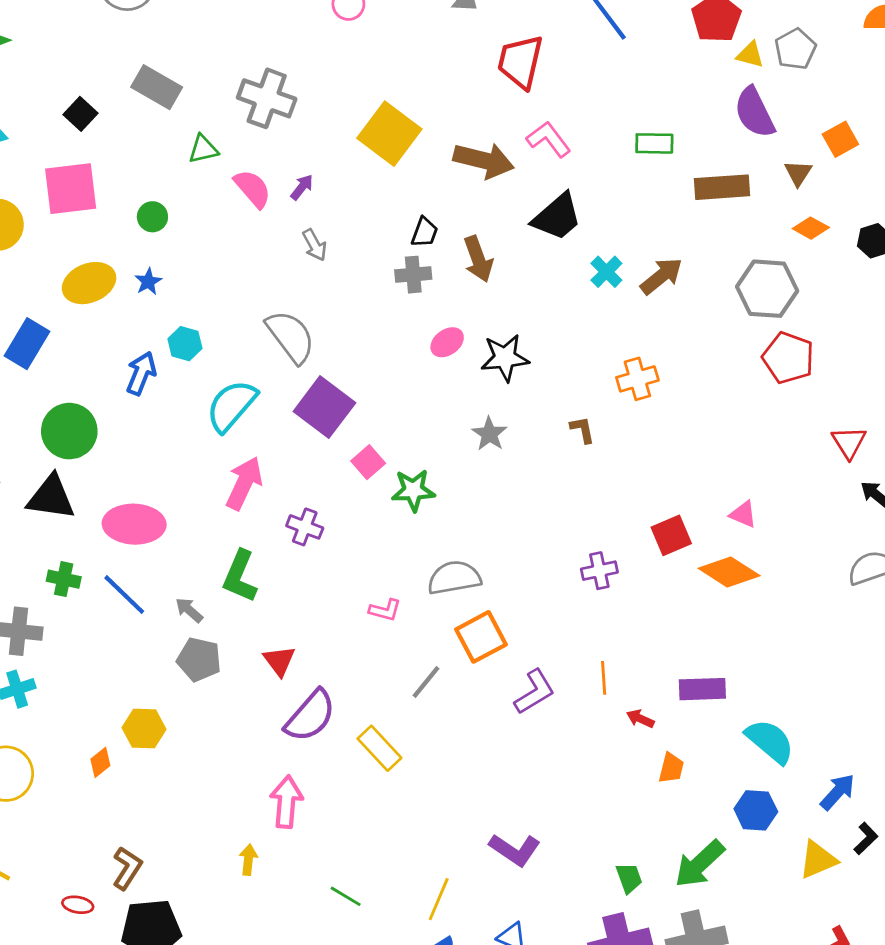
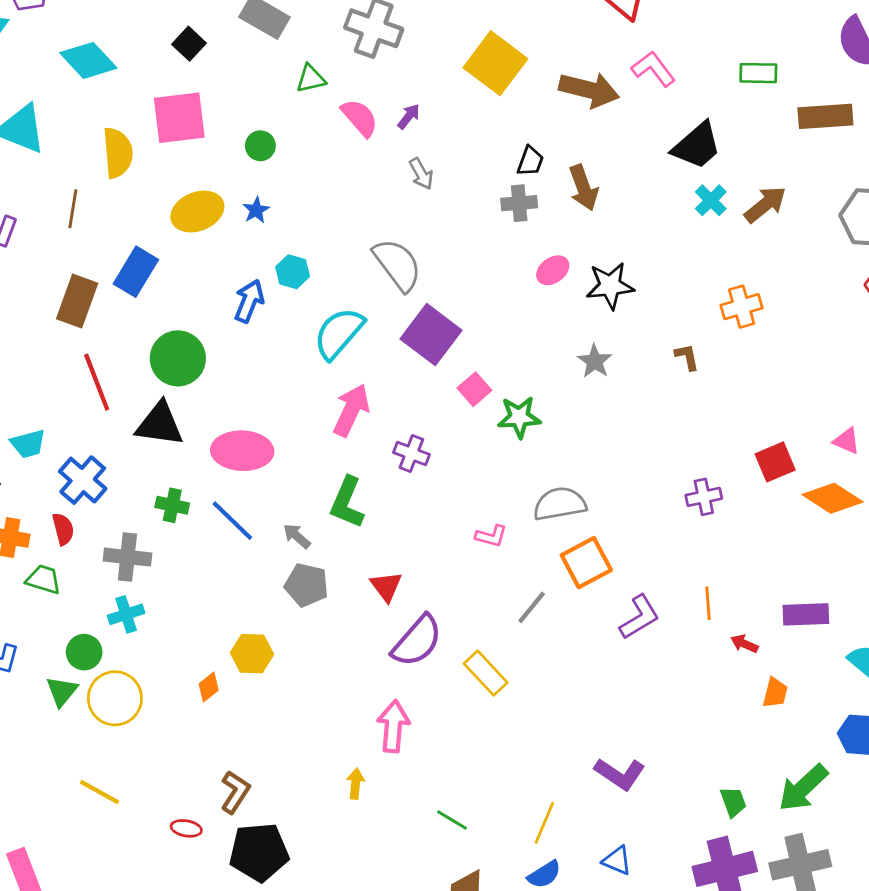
black trapezoid: (557, 217) -> (697, 146), moved

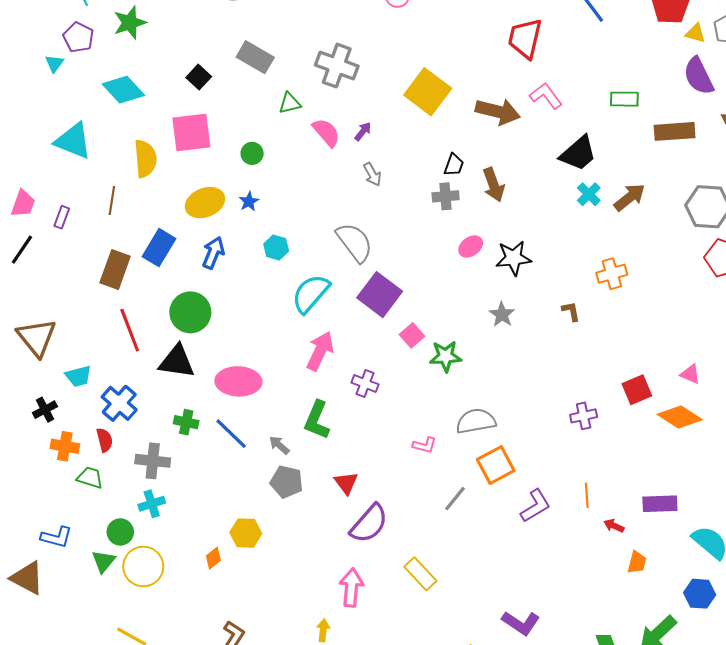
blue arrow: (249, 301) -> (213, 253), moved
yellow rectangle: (486, 673) -> (420, 574), moved

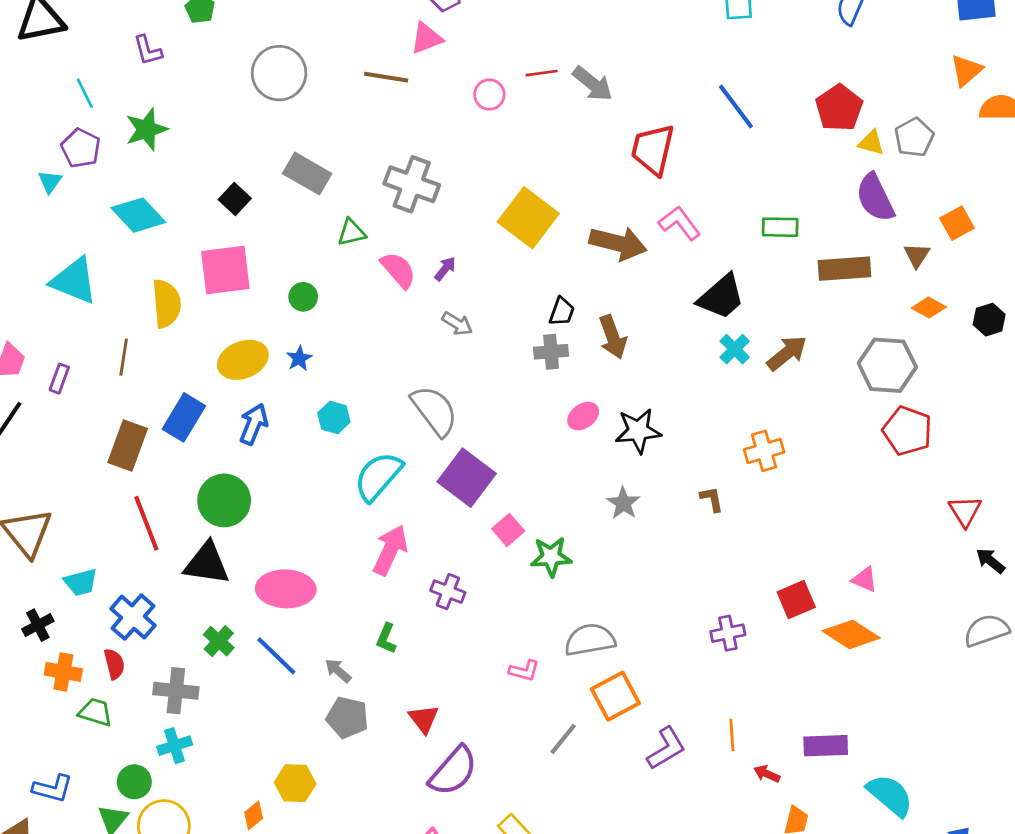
gray arrow: (372, 174) -> (457, 324), turned -30
green L-shape: (317, 420) -> (386, 638), size x0.6
green cross: (186, 422) -> (219, 641), turned 30

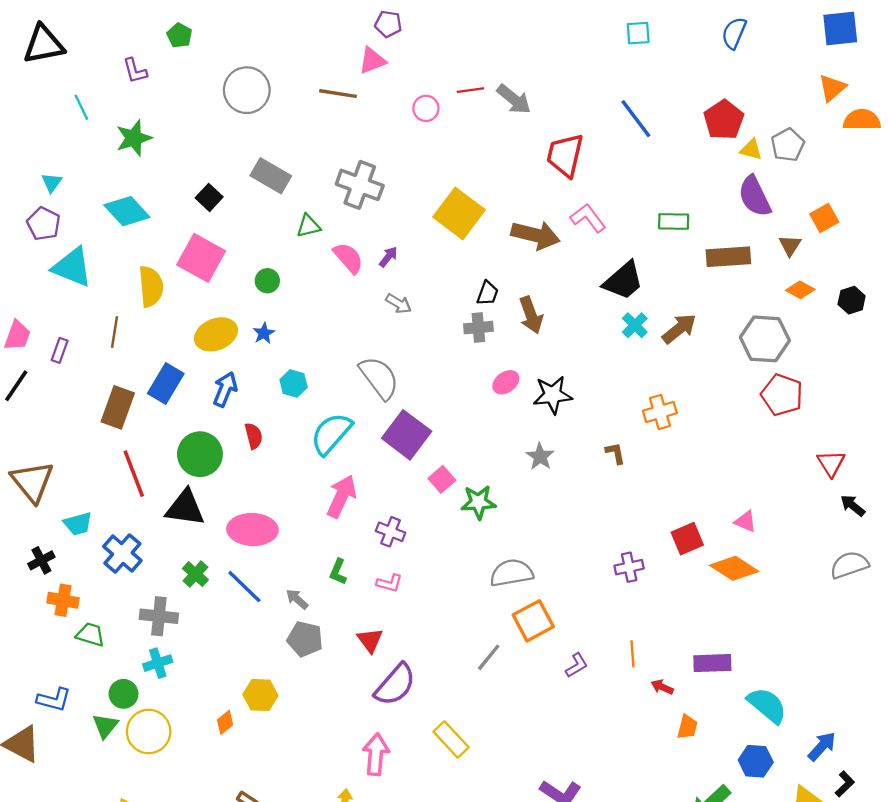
purple pentagon: (81, 148) -> (44, 224), moved
pink square: (225, 270) -> (201, 258), turned 36
red semicircle: (114, 664) -> (254, 436), moved
pink L-shape: (524, 671) -> (389, 583), moved
purple L-shape: (666, 748) -> (577, 665), size x0.7

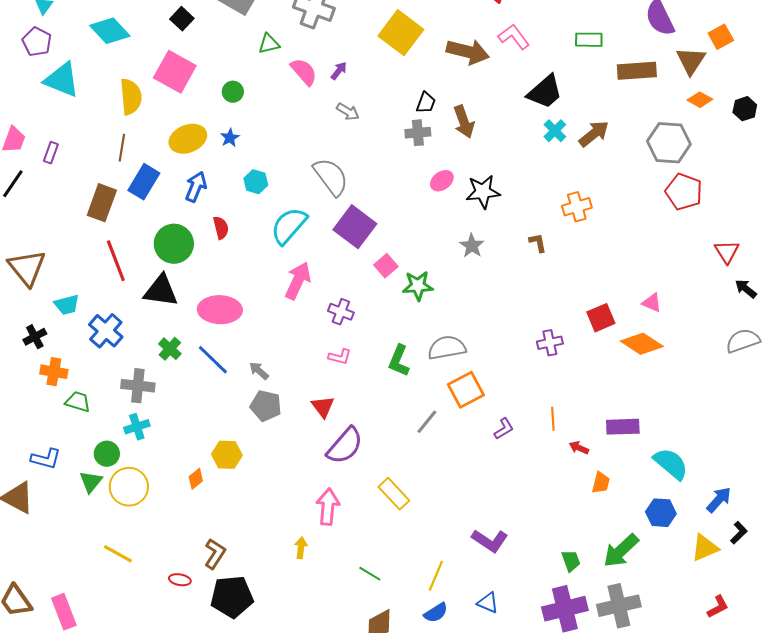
brown triangle: (790, 245) -> (691, 61), size x1.5
brown line: (114, 332) -> (122, 148), moved
green L-shape: (338, 572) -> (399, 361), moved, size x1.4

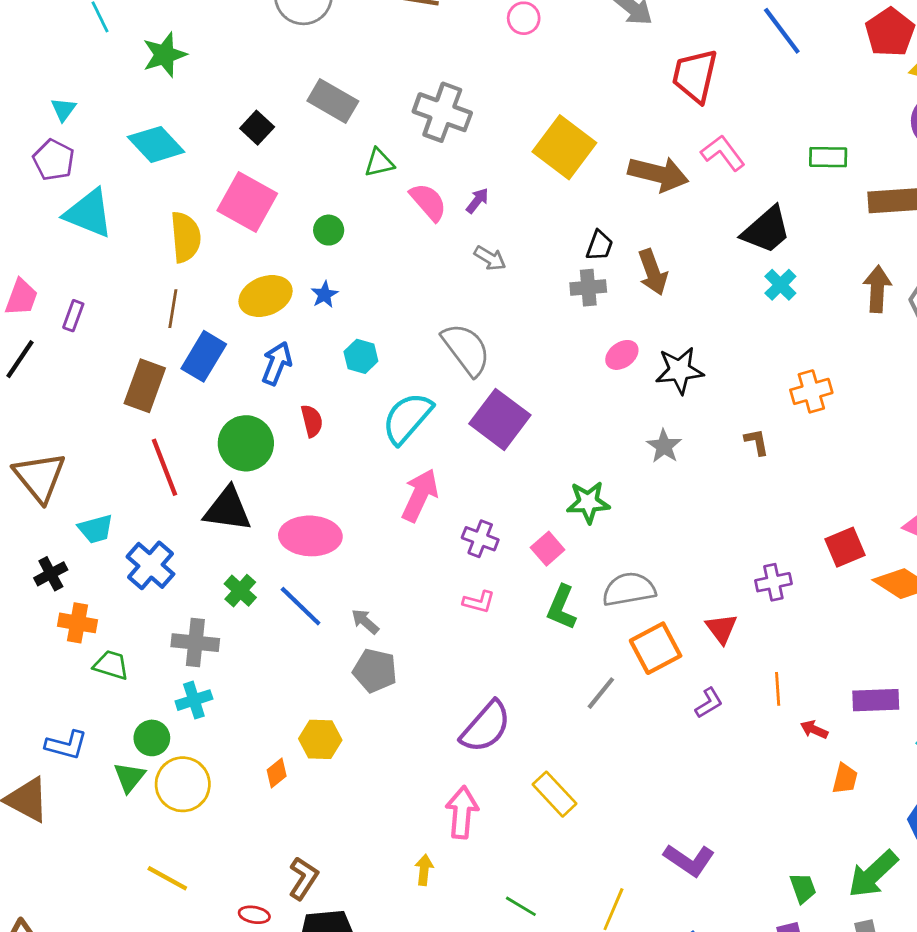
brown arrow: (594, 134) -> (877, 289), moved, turned -48
pink square: (386, 266) -> (548, 549), moved
red triangle: (323, 407) -> (722, 629), moved

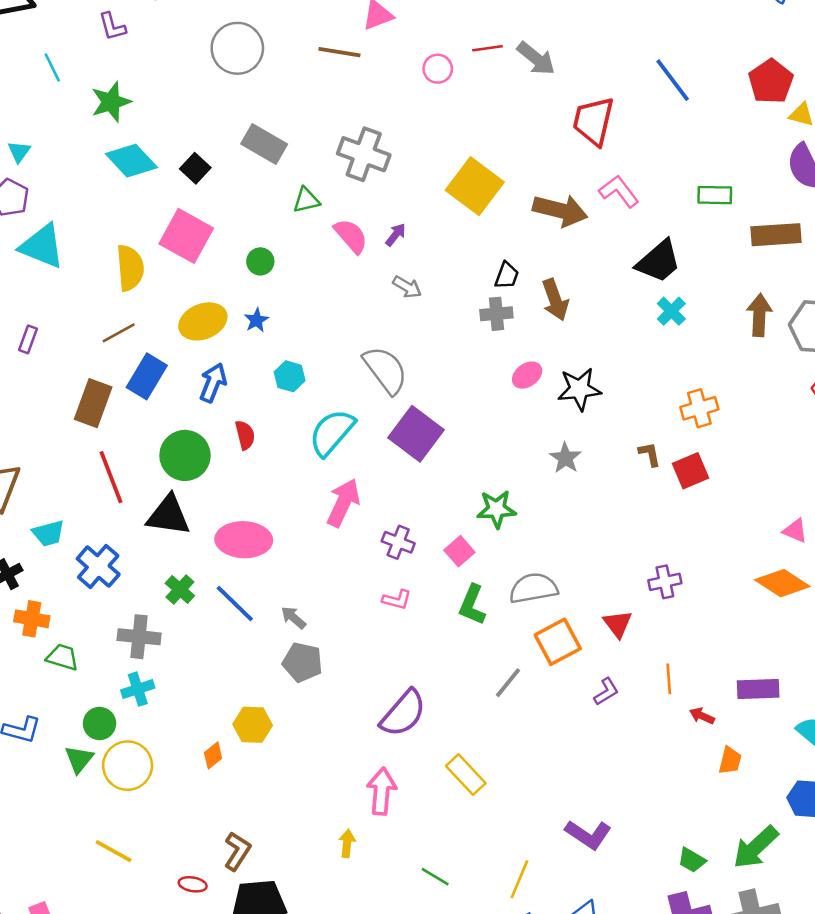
cyan diamond: (156, 144) -> (131, 161), moved
brown line: (173, 309) -> (119, 333), turned 52
red square: (845, 547) -> (690, 471), moved
green trapezoid: (803, 888) -> (692, 860), turned 140

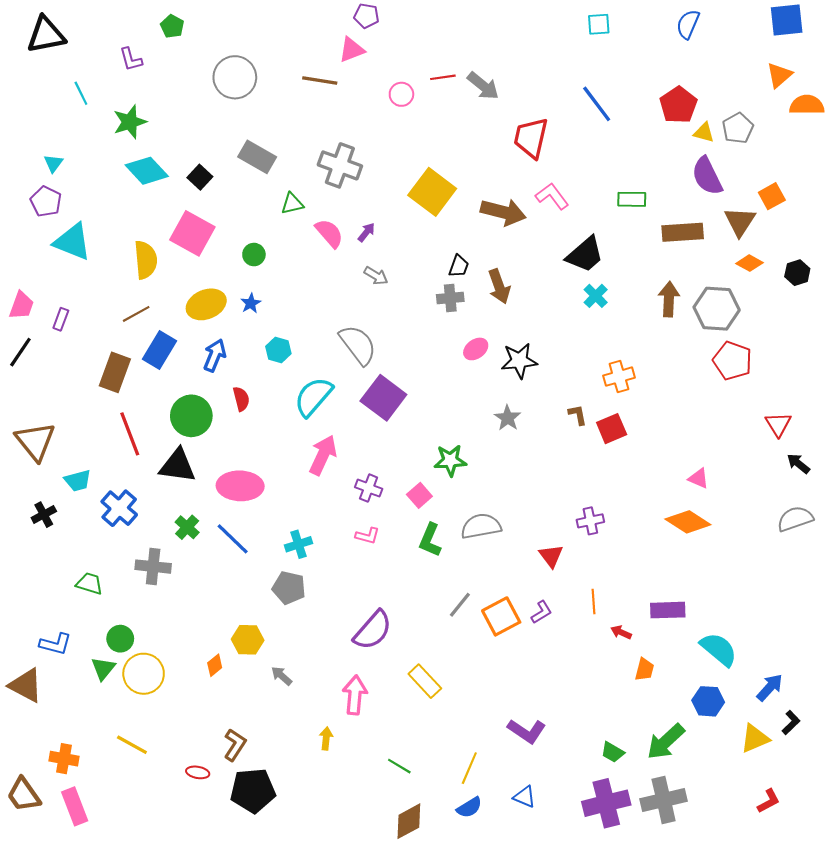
gray arrow: (293, 618) -> (282, 676), moved
orange cross: (32, 619) -> (64, 759), moved
orange square: (558, 642) -> (501, 616), moved
cyan cross: (138, 689) -> (299, 544), moved

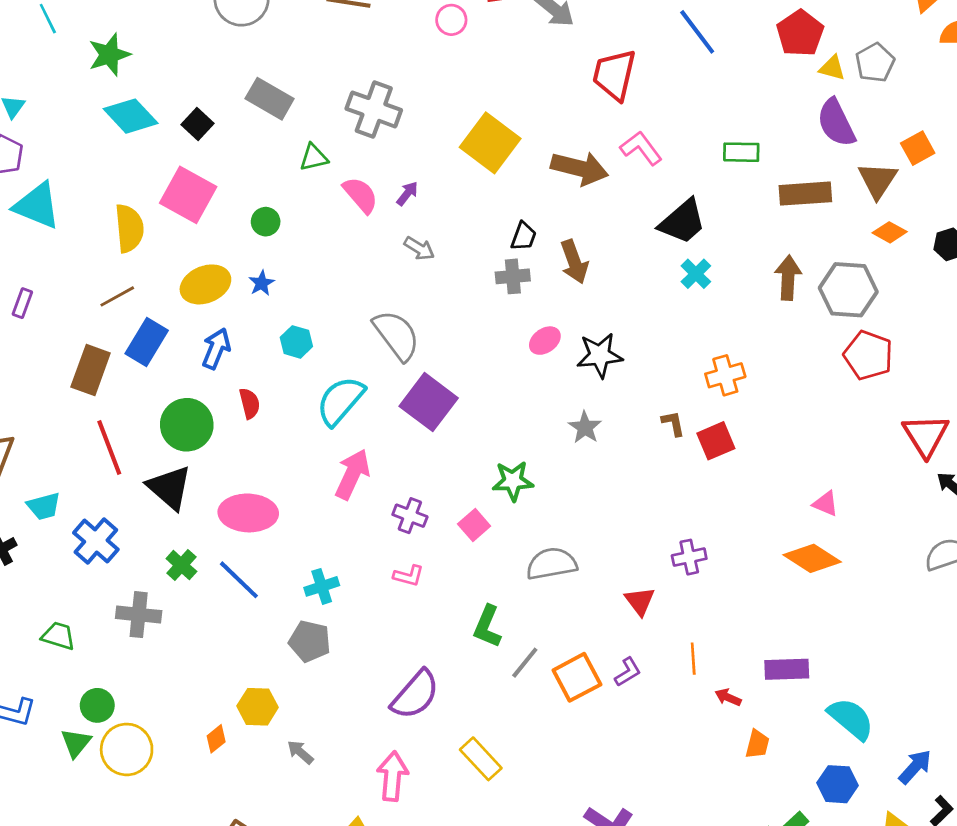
red triangle: (778, 424) -> (926, 435), size x1.4
black triangle: (178, 466) -> (169, 488), turned 33
green L-shape: (430, 540) -> (487, 627), moved

